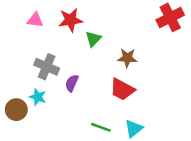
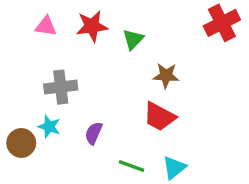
green triangle: (93, 39) -> (133, 39), moved
gray cross: (47, 67) -> (61, 87), turned -30
purple semicircle: (72, 83) -> (94, 133), moved

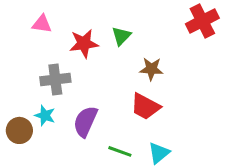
red star: (92, 26) -> (84, 43), moved
purple semicircle: (94, 133) -> (85, 121), size x1.5

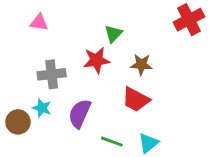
red star: (84, 43) -> (97, 60), moved

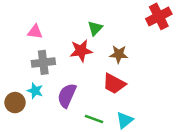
pink triangle: (39, 22) -> (35, 32), moved

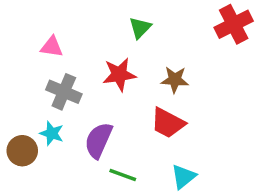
green triangle: (95, 28) -> (140, 28), moved
gray cross: (43, 62) -> (64, 92), turned 30
green line: (94, 119) -> (123, 175), moved

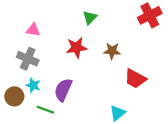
gray cross: (64, 92) -> (28, 59), moved
red trapezoid: (168, 123) -> (135, 79), moved
green line: (123, 175) -> (45, 110), moved

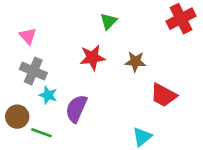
pink triangle: (33, 30) -> (28, 36), moved, turned 40
cyan star: (33, 85) -> (48, 95), moved
green line: (45, 110) -> (41, 133), moved

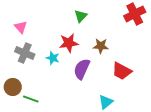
cyan star: (48, 95) -> (53, 58), moved
purple semicircle: (76, 109) -> (82, 69), moved

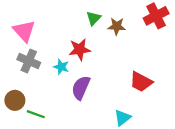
pink triangle: (21, 27) -> (24, 31), size x1.5
brown star: (101, 46) -> (117, 26), moved
purple semicircle: (82, 69) -> (81, 88), moved

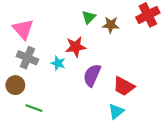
red trapezoid: (141, 82) -> (124, 86), moved
purple semicircle: (81, 88) -> (92, 75), moved
brown circle: (15, 100) -> (15, 85), moved

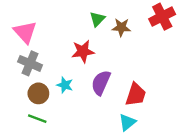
cyan star: (58, 63) -> (65, 85), moved
brown circle: (15, 85) -> (38, 93), moved
red trapezoid: (124, 86) -> (136, 95), turned -100

